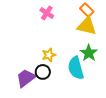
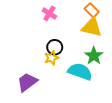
cyan semicircle: (76, 68) -> (80, 72), turned 125
black circle: (43, 72) -> (55, 47), moved

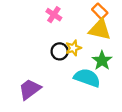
yellow star: (52, 58) -> (73, 48), moved

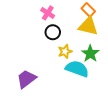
yellow star: (73, 48) -> (65, 52), moved
black circle: (60, 51) -> (53, 32), moved

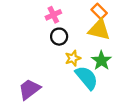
pink cross: (48, 13) -> (53, 15), turned 32
cyan semicircle: (77, 69) -> (87, 78), turned 30

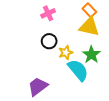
black circle: (59, 37) -> (49, 41), moved
purple trapezoid: (29, 89) -> (38, 87), moved

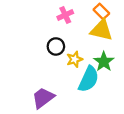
pink cross: (48, 13) -> (65, 15), moved
cyan semicircle: (78, 70) -> (89, 79), turned 65

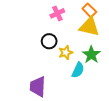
cyan semicircle: (89, 79) -> (78, 70), size x0.7
purple trapezoid: (43, 98) -> (38, 87), turned -50

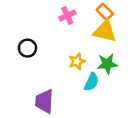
black circle: (49, 41) -> (27, 48), moved
green star: (91, 55) -> (107, 64), turned 30

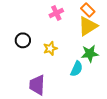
yellow triangle: (105, 31) -> (88, 26), turned -45
yellow star: (77, 61) -> (50, 48), moved

